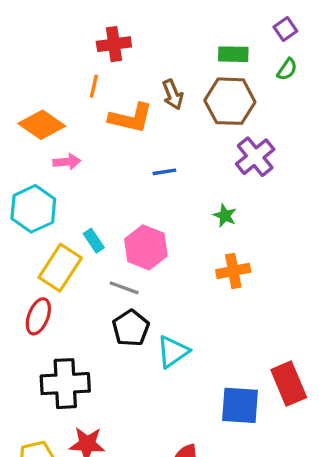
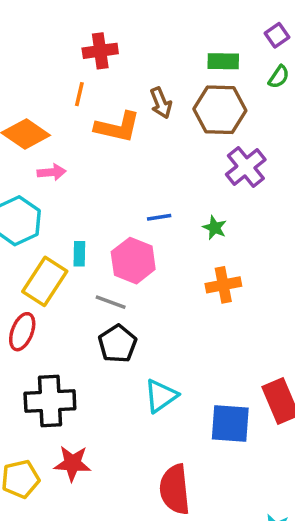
blue line: (164, 172) -> (159, 217), moved
cyan rectangle: (94, 241) -> (79, 254), turned 35
cyan triangle: (173, 352) -> (161, 396), moved

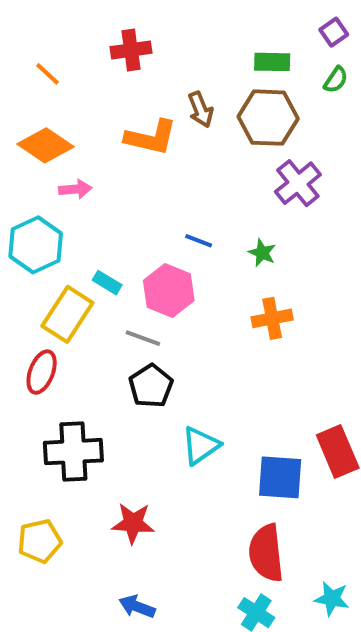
orange line: (79, 94) -> (48, 74), moved, turned -60
blue line: (159, 217) -> (199, 241), turned 30
cyan rectangle: (79, 254) -> (107, 283), turned -60
red star: (72, 463) -> (133, 523), moved
red semicircle: (175, 489) -> (266, 553), moved

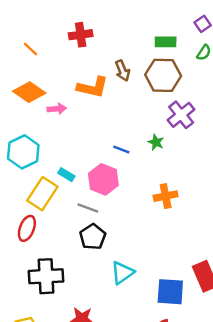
pink arrow: (75, 189) -> (57, 109), moved
green star: (262, 253) -> (156, 142), moved

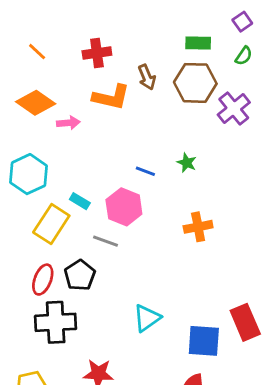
red cross: (81, 35) -> (97, 53), moved
purple cross: (181, 115) -> (234, 109), moved
red ellipse: (27, 228) -> (43, 280), moved
black pentagon: (93, 237) -> (80, 275), moved

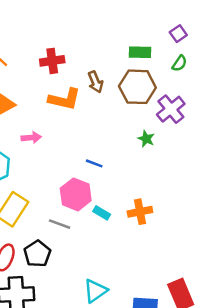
pink arrow: (68, 123) -> (31, 138), moved
green star: (187, 163) -> (146, 139), moved
cyan rectangle: (80, 201) -> (102, 213), moved

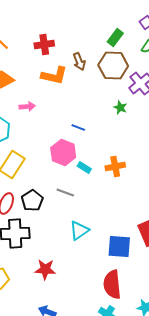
green rectangle: (140, 52) -> (115, 38), turned -54
gray line: (60, 224) -> (65, 192), moved

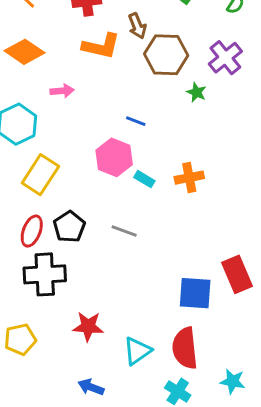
brown hexagon: (113, 66) -> (166, 55), moved
gray line: (65, 192) -> (124, 231), moved
cyan triangle: (79, 230) -> (137, 351), moved

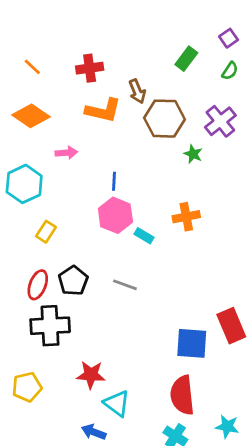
blue line: (136, 121) -> (114, 181), moved, turned 72
yellow rectangle: (40, 175) -> (46, 232), size x0.6
orange cross: (189, 178) -> (186, 217), moved
cyan triangle: (137, 351) -> (117, 403), moved, turned -48

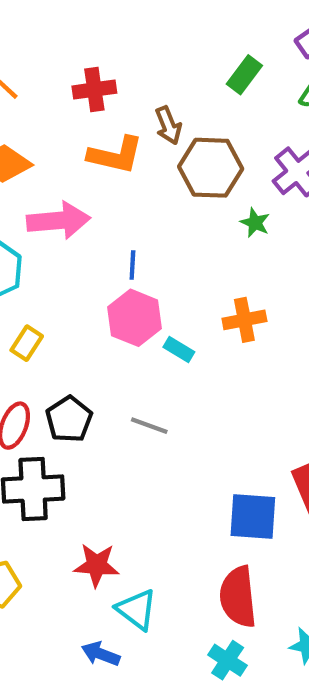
pink arrow: (66, 153) -> (58, 221), size x1.8

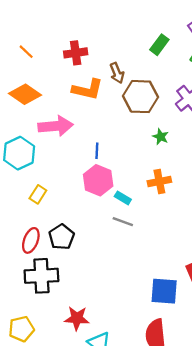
green star: (255, 223) -> (161, 137), moved
gray line: (149, 426) -> (123, 222), moved

